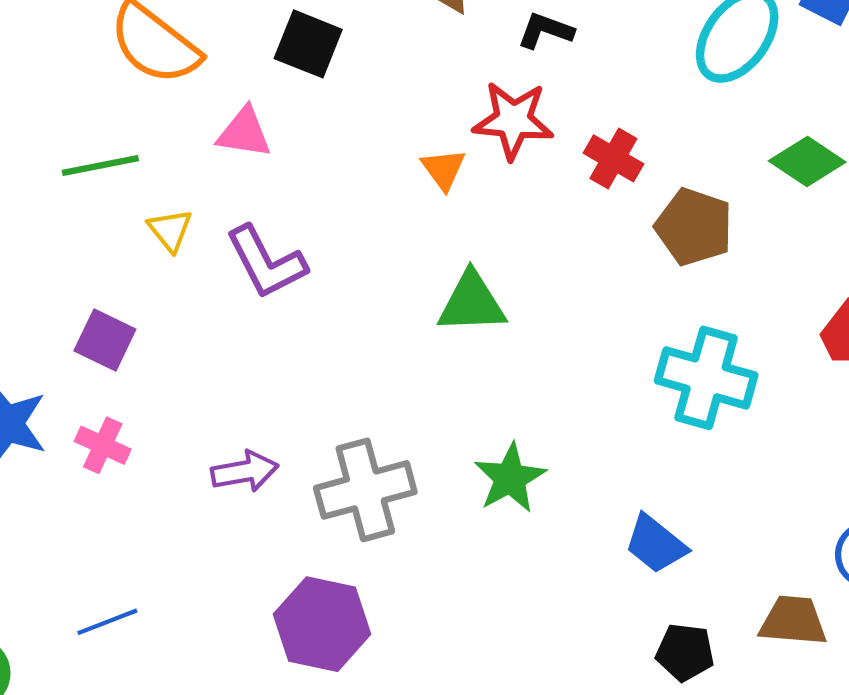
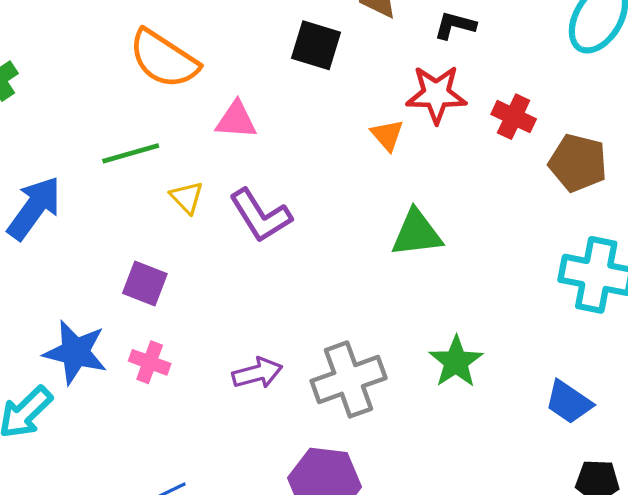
black square: (308, 44) -> (316, 45), moved

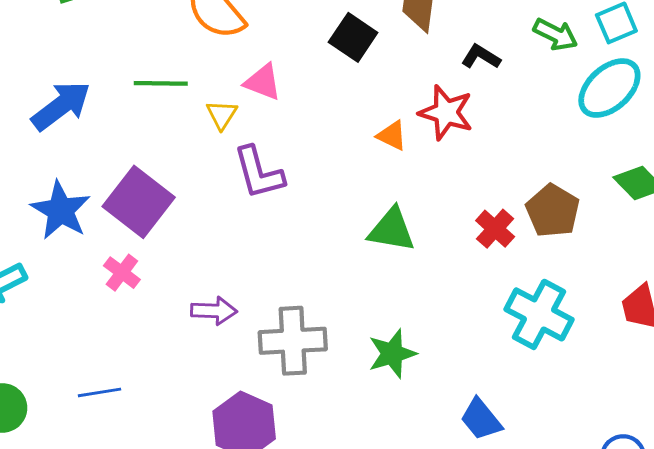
red cross: (514, 117) -> (495, 229), moved
orange triangle: (387, 135) -> (392, 136), turned -40
yellow triangle: (187, 197) -> (222, 115), moved
purple square: (145, 283) -> (139, 202), size x1.6
blue star: (75, 352) -> (61, 210), moved

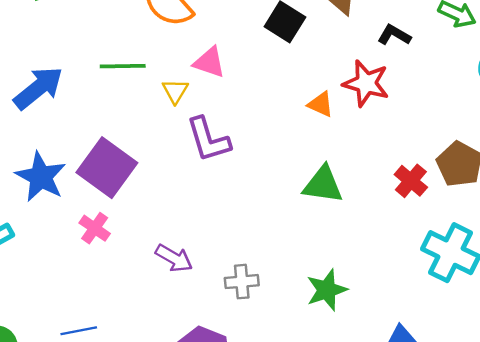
purple arrow: (214, 311) -> (174, 258), turned 30
gray cross: (293, 341) -> (242, 282), size x0.6

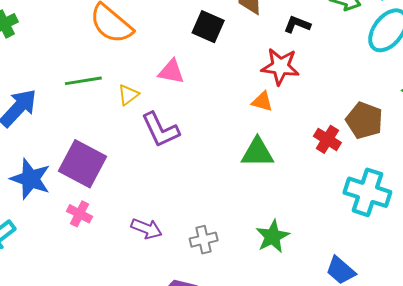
pink triangle: (209, 62) -> (171, 72), moved
yellow triangle: (175, 91) -> (128, 95), turned 30
orange triangle: (321, 104) -> (262, 102), moved

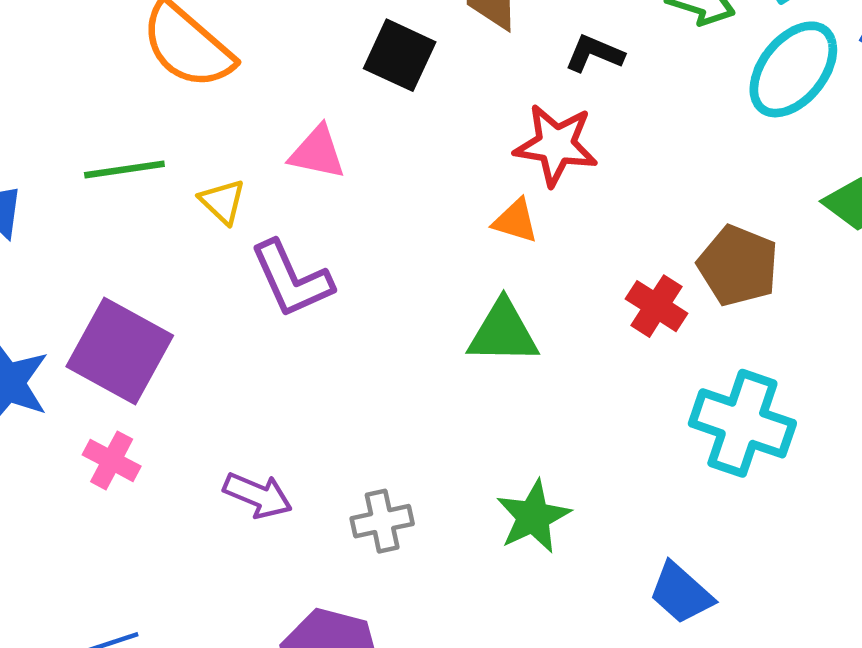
yellow triangle: (128, 95) -> (222, 202), turned -40

